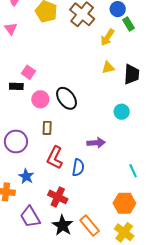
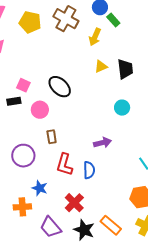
black ellipse: (67, 98) -> (60, 87), moved
red cross: (58, 197) -> (74, 203), turned 30

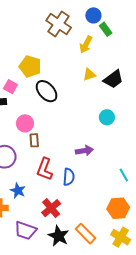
yellow pentagon: (30, 22) -> (30, 66), moved
black trapezoid: (125, 69) -> (113, 79), turned 55
pink circle: (40, 110) -> (25, 123), moved
purple trapezoid: (51, 227) -> (25, 230), turned -35

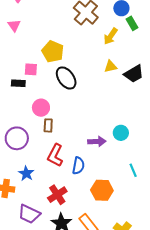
pink square: (10, 87) -> (31, 69), turned -32
cyan circle: (107, 117) -> (121, 133), moved
orange hexagon: (118, 208) -> (102, 190), moved

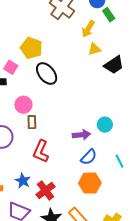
yellow triangle: (111, 66) -> (94, 49), moved
pink square: (31, 69) -> (11, 67), turned 32
blue semicircle: (78, 166) -> (89, 157), moved, turned 36
blue star: (26, 173) -> (23, 181), moved

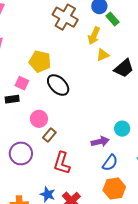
brown rectangle: (32, 122) -> (49, 135), turned 48

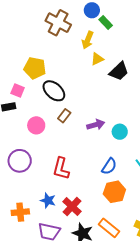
brown rectangle: (49, 135) -> (64, 116), moved
purple arrow: (100, 142) -> (96, 125), moved

